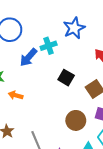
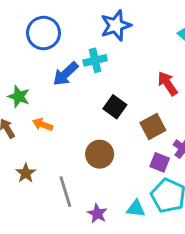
blue star: (74, 28) -> (116, 25), moved
brown circle: (76, 120) -> (100, 154), moved

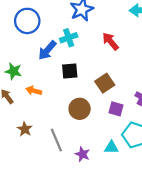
red arrow: (168, 83) -> (110, 41), moved
black square: (115, 107) -> (70, 71), moved, turned -35
brown square: (153, 127) -> (105, 83), moved
purple square: (160, 162) -> (116, 109), moved

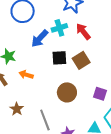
red arrow: (110, 41) -> (83, 31), moved
brown square: (105, 83) -> (81, 60), moved

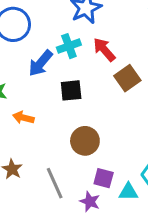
brown square: (81, 60) -> (127, 78), moved
purple square: (100, 94) -> (104, 178), moved

